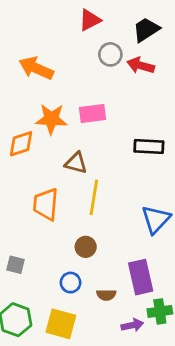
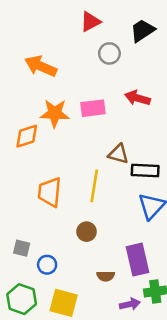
red arrow: (141, 65) -> (137, 98), moved
black rectangle: (149, 147) -> (145, 171), moved
brown triangle: (76, 163) -> (118, 154), moved
blue circle: (71, 283) -> (47, 265), moved

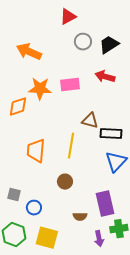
black trapezoid: (143, 31) -> (109, 45), moved
purple arrow: (130, 304) -> (99, 239), turned 91

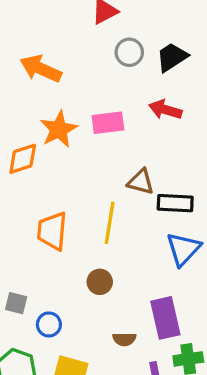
orange star: (40, 89) -> (59, 129), turned -30

